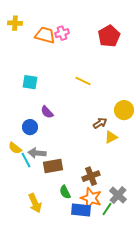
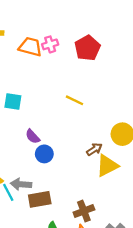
red pentagon: (109, 36) -> (87, 48), moved
blue circle: (30, 127) -> (44, 154), moved
yellow triangle: (111, 137) -> (107, 166), size x1.5

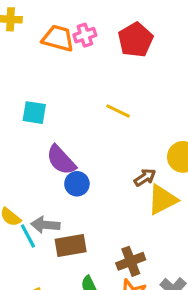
purple semicircle: (33, 136) -> (61, 160), size x1.5

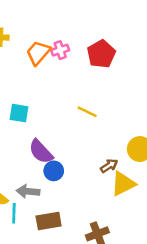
orange trapezoid: (58, 38) -> (38, 53), turned -64
gray arrow: (45, 225) -> (28, 191), moved
cyan line: (28, 236) -> (14, 213), turned 30

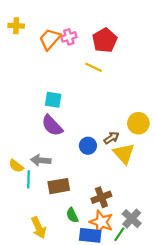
yellow line: (87, 112) -> (94, 67), moved
cyan square: (19, 113) -> (53, 100), moved
blue circle: (54, 171) -> (88, 146), moved
yellow triangle: (123, 184) -> (124, 154), turned -45

